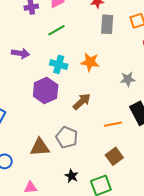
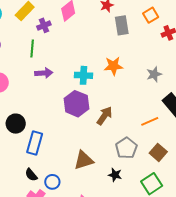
green line: (57, 30) -> (32, 48), moved, turned -42
brown arrow: (82, 102) -> (104, 116), moved
gray pentagon: (67, 137) -> (126, 148), moved, turned 30
black star: (72, 176) -> (115, 175), moved

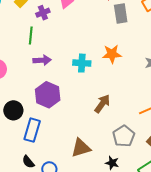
purple hexagon: (76, 104) -> (48, 95), moved

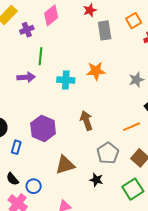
green line: (31, 35) -> (40, 56), moved
purple hexagon: (48, 95) -> (43, 128), moved
brown arrow: (102, 104) -> (86, 121), turned -54
blue rectangle: (32, 130) -> (16, 147), size x0.6

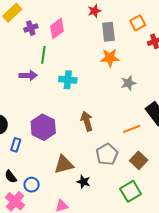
pink diamond: (51, 15) -> (57, 29), moved
orange star: (96, 71) -> (110, 58), moved
gray star: (136, 80) -> (128, 83), moved
black star: (96, 180) -> (83, 182), moved

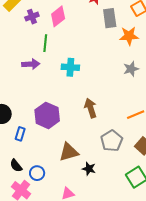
orange star: (110, 58) -> (129, 36), moved

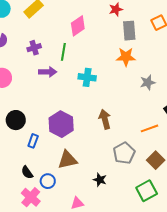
purple cross: (32, 17) -> (34, 48), moved
orange star: (129, 36) -> (126, 57), moved
brown triangle: (69, 152) -> (67, 160), moved

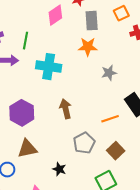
pink diamond: (78, 26) -> (55, 15), moved
cyan cross: (87, 77) -> (49, 67), size x1.4

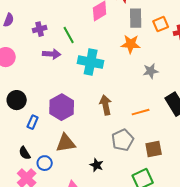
orange square: (121, 13) -> (161, 24), moved
green line: (25, 41) -> (69, 35), turned -42
orange line: (110, 119) -> (141, 112), moved
brown square: (116, 151) -> (154, 149), turned 30

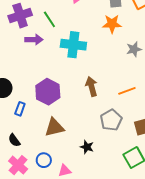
purple cross: (40, 29) -> (20, 16), size x1.6
blue circle: (45, 163) -> (44, 160), moved

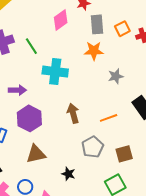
purple arrow: (34, 40) -> (17, 90), moved

